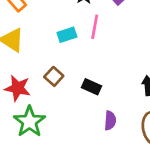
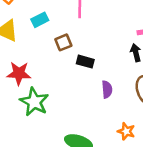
cyan rectangle: (67, 35) -> (40, 20), moved
brown square: (54, 76) -> (63, 42), moved, turned 35

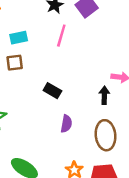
brown square: (63, 42) -> (15, 63), moved

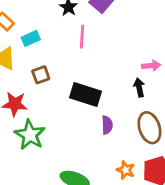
cyan rectangle: (19, 38) -> (31, 38), moved
black rectangle: (52, 91) -> (85, 95), size x1.6

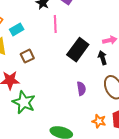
black rectangle: (85, 95) -> (78, 50), moved, turned -65

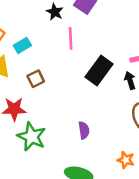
purple semicircle: (81, 89) -> (84, 130), moved

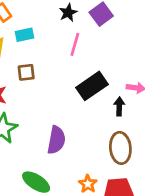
purple semicircle: (84, 130) -> (56, 140), size x1.5

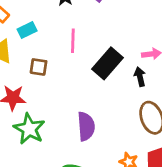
pink line: (75, 44) -> (73, 41), moved
brown square: (26, 72) -> (39, 67), turned 30

